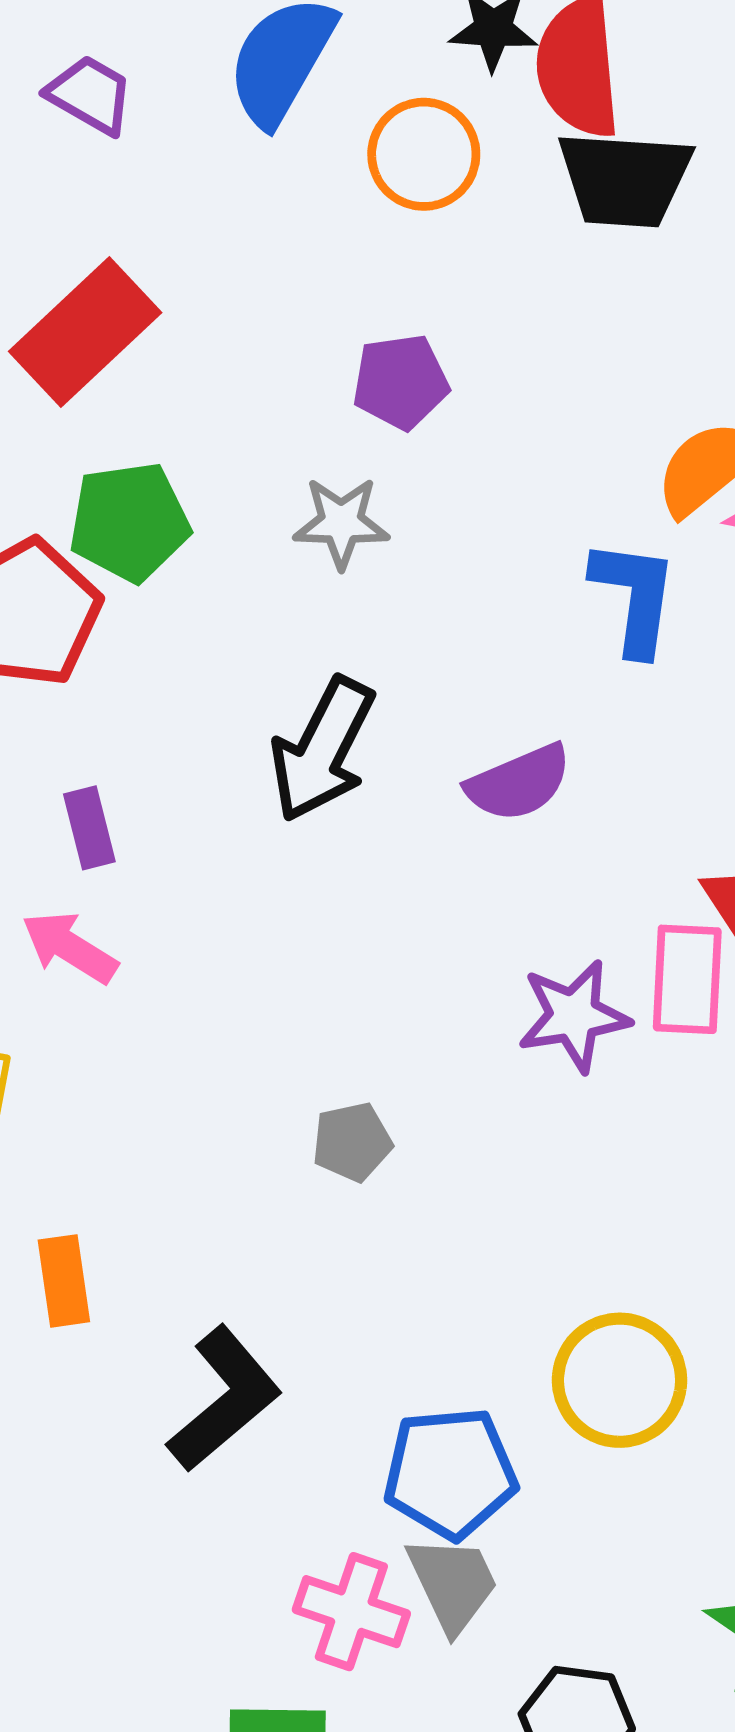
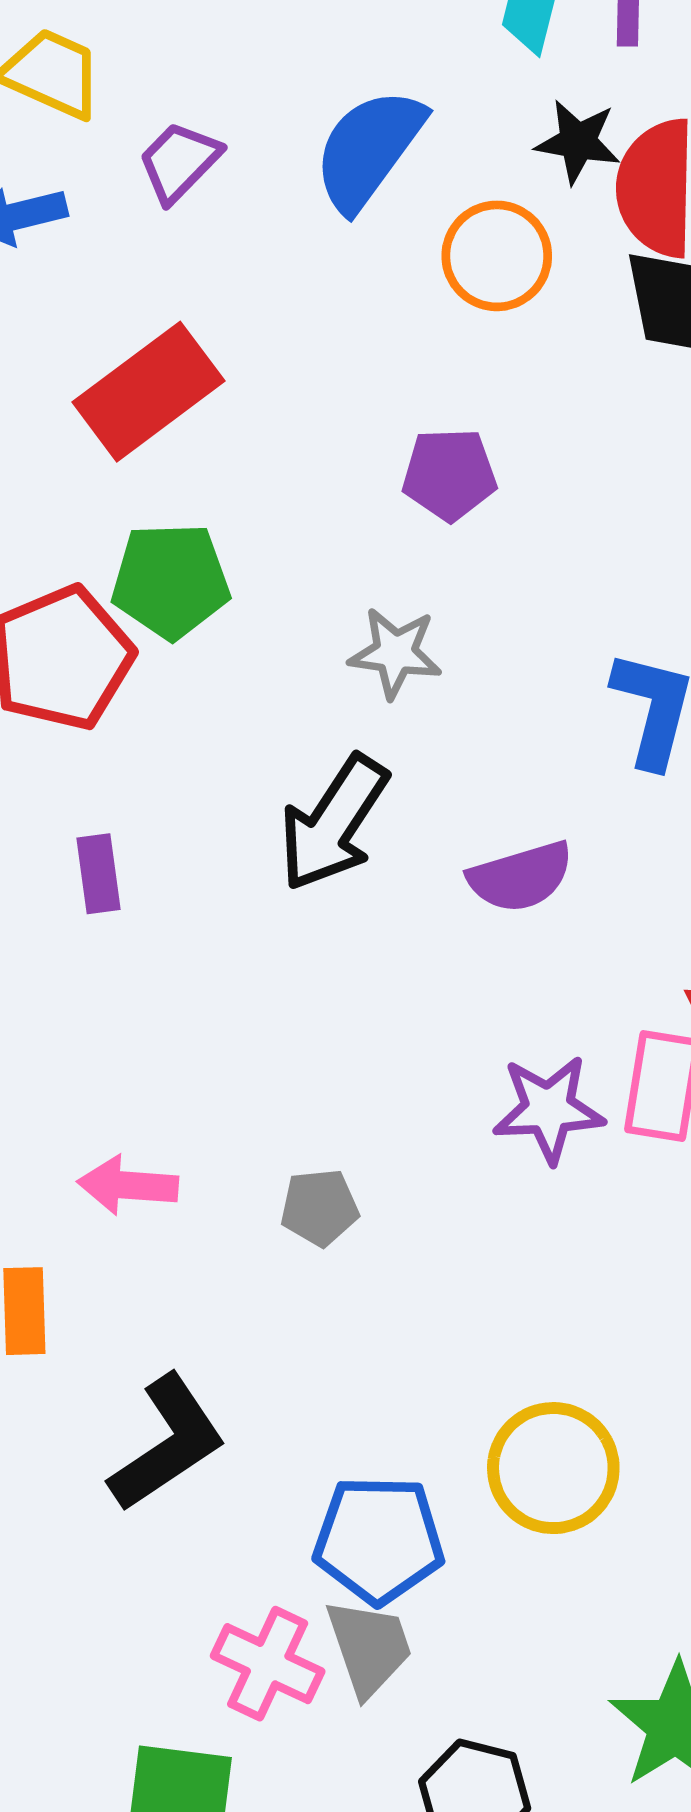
purple trapezoid: (90, 95) -> (179, 162), turned -82
gray star: (341, 523) -> (395, 653), moved
pink arrow: (70, 947) -> (128, 1185), moved, turned -34

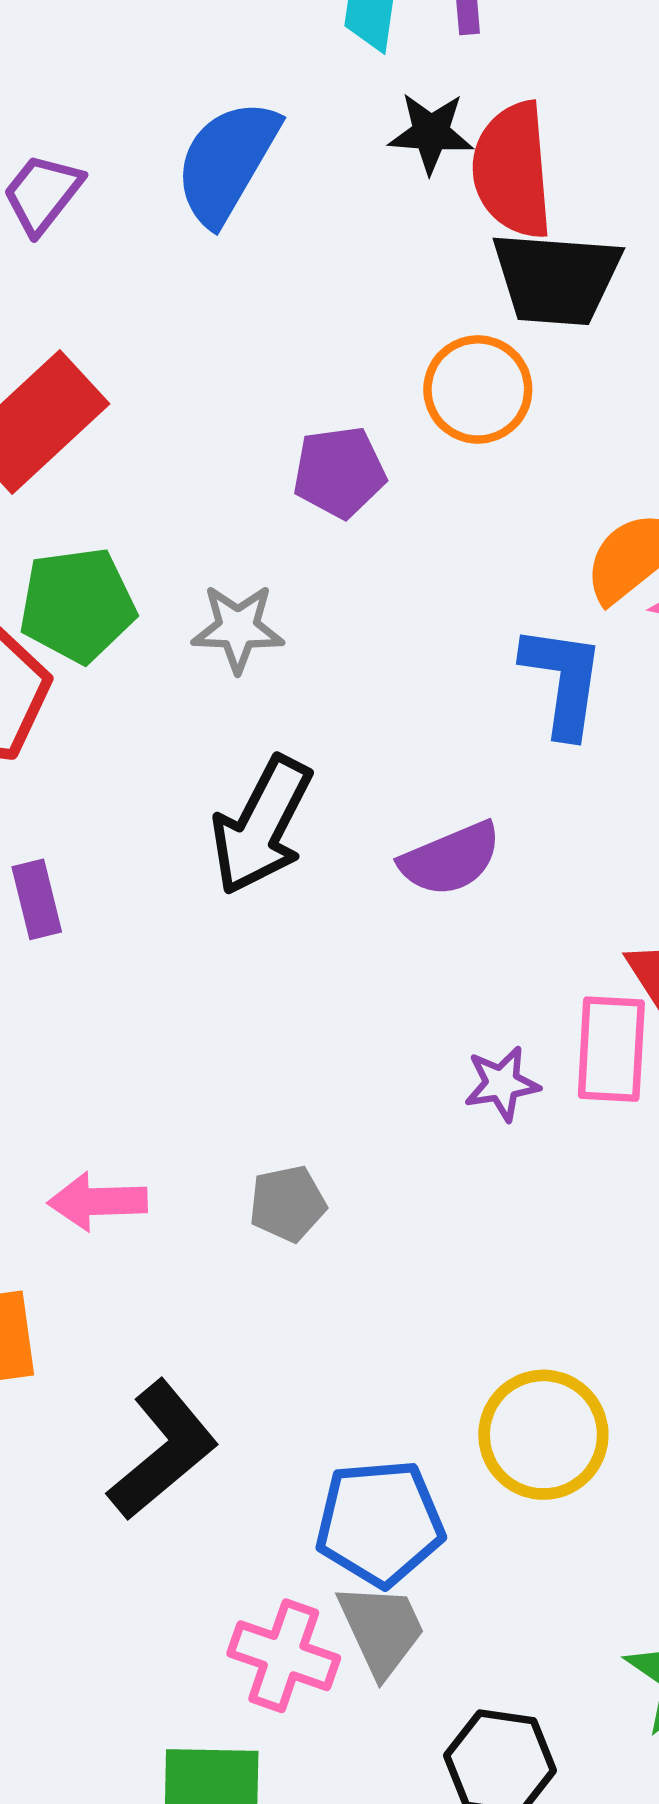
orange circle: (497, 256) -> (478, 389), moved
gray star: (395, 653) -> (238, 628), moved
purple star: (549, 1109) -> (502, 1084), size x0.7

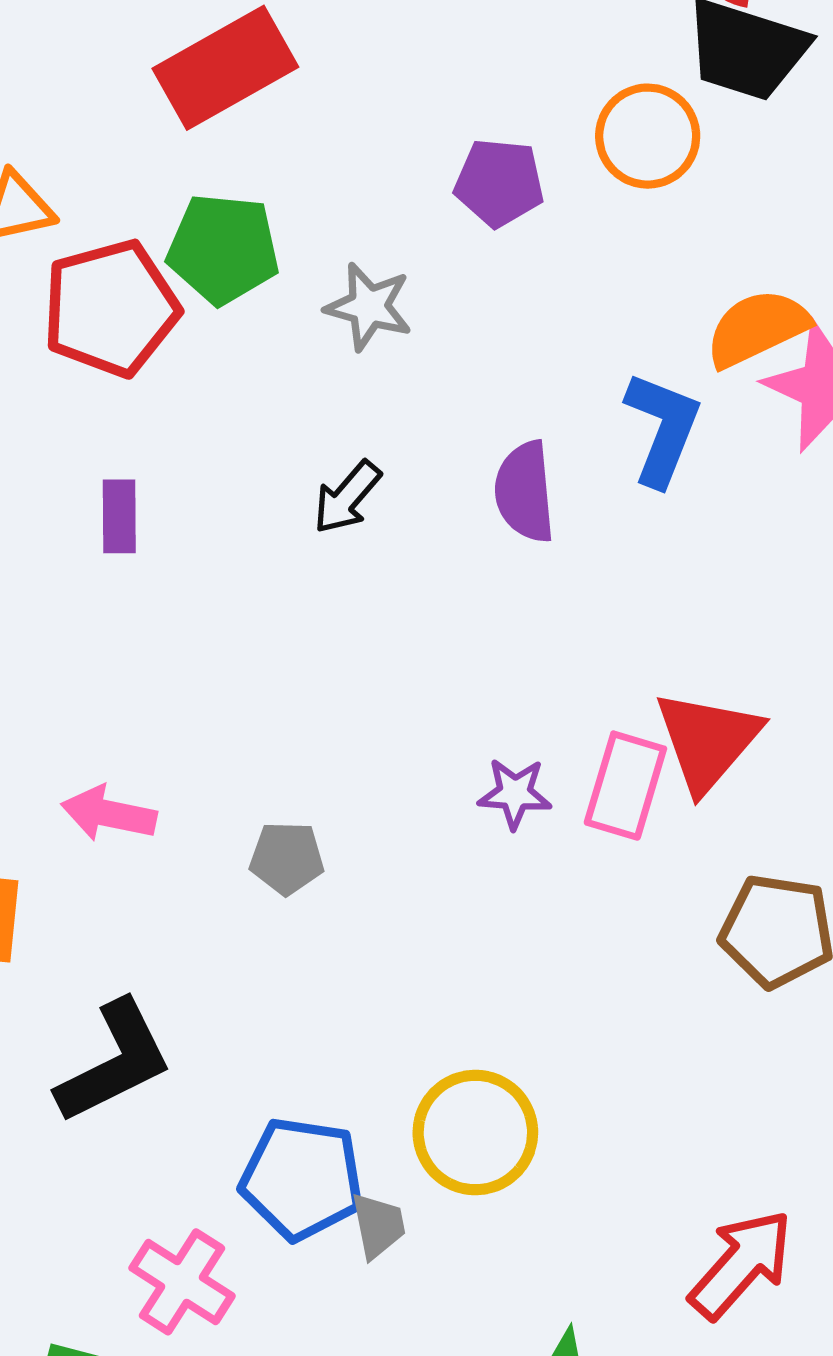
black arrow: (262, 825) -> (347, 497), size x0.6
purple semicircle: (451, 859) -> (525, 492), moved, turned 94
gray trapezoid: (381, 1629) -> (378, 1226), moved, size x0.7

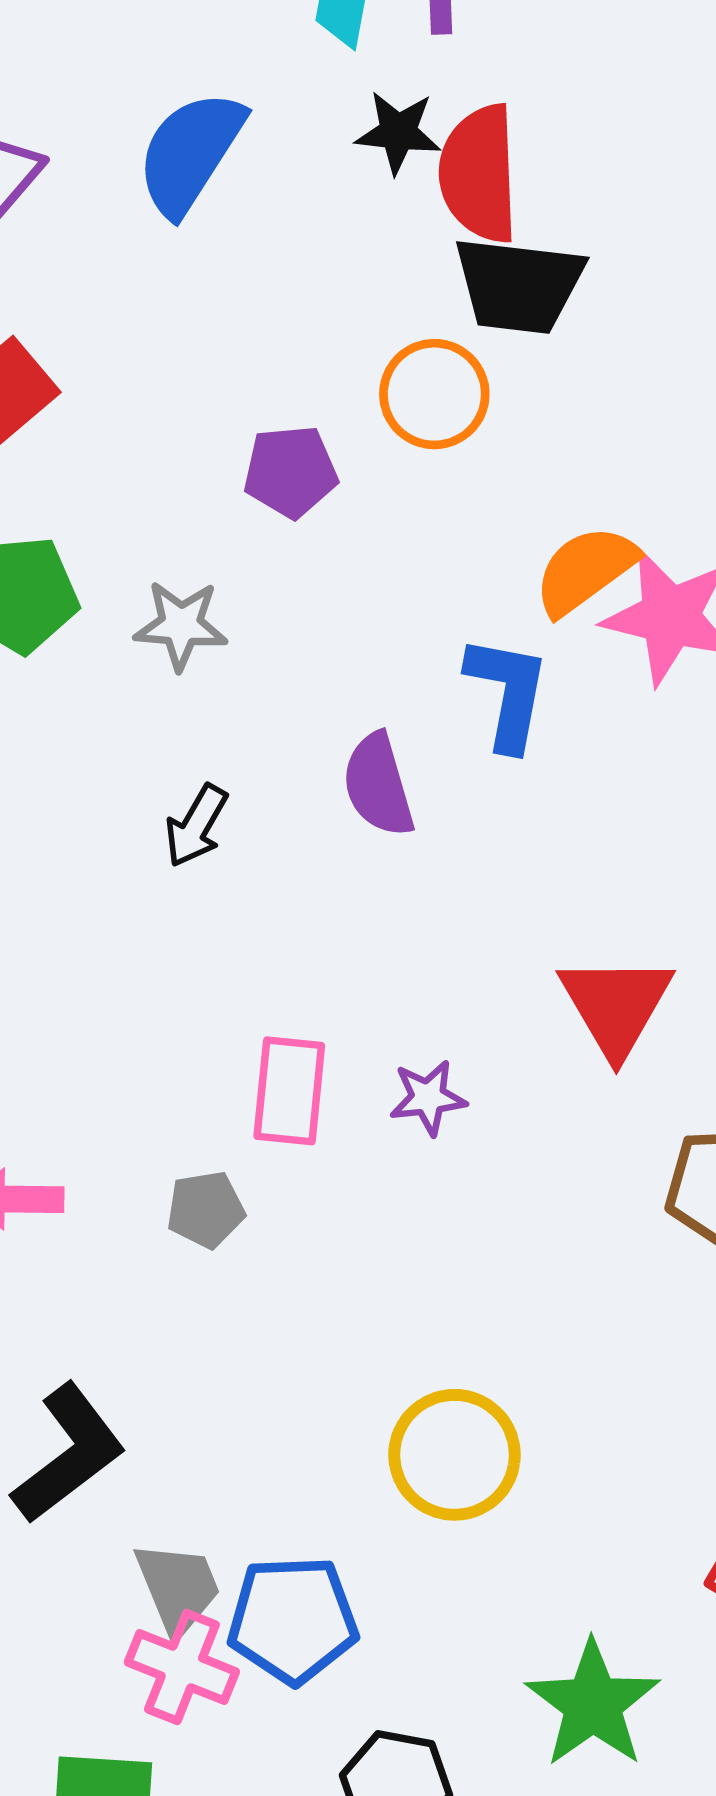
pink rectangle: (625, 786) -> (289, 1091), moved
blue pentagon: (302, 1179) -> (293, 1620), moved
gray trapezoid: (378, 1226) -> (178, 1588), moved, size x1.4

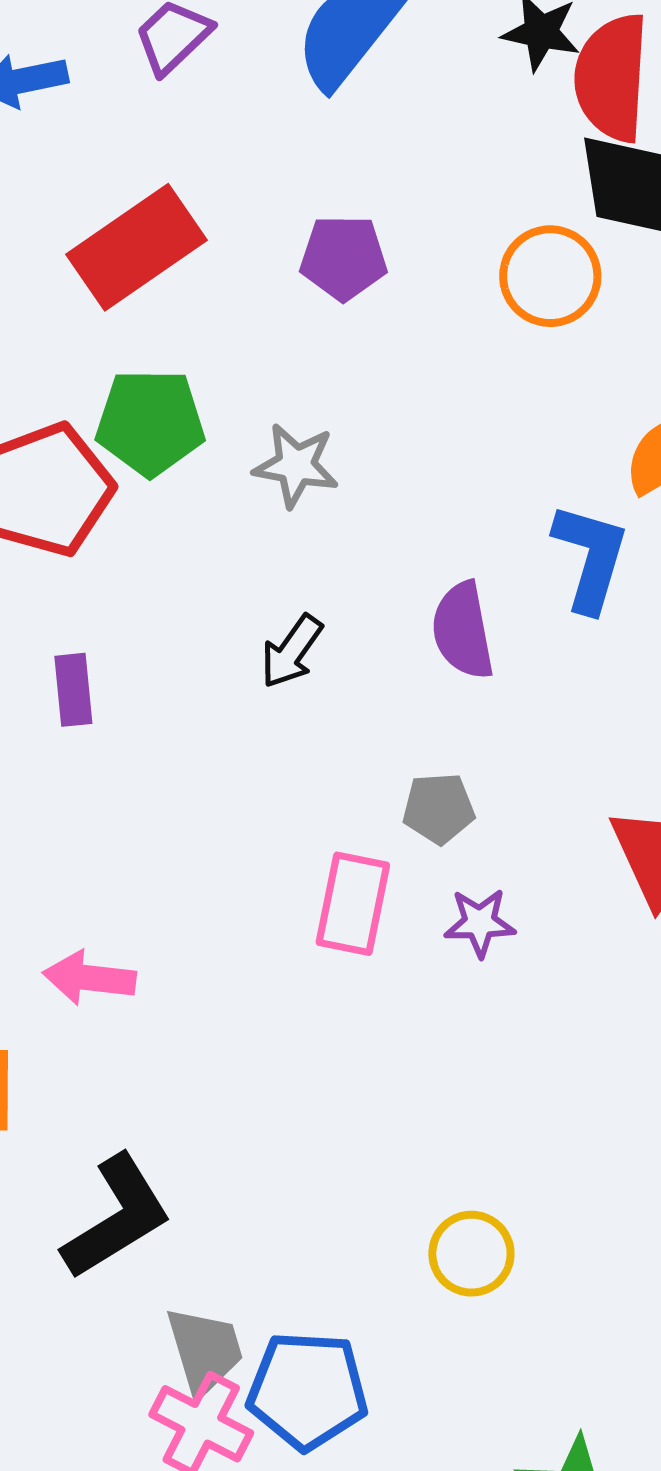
purple pentagon: (290, 472) -> (343, 258), moved
gray pentagon: (206, 1210) -> (439, 808), moved
yellow circle: (454, 1455) -> (471, 1254), size x0.7

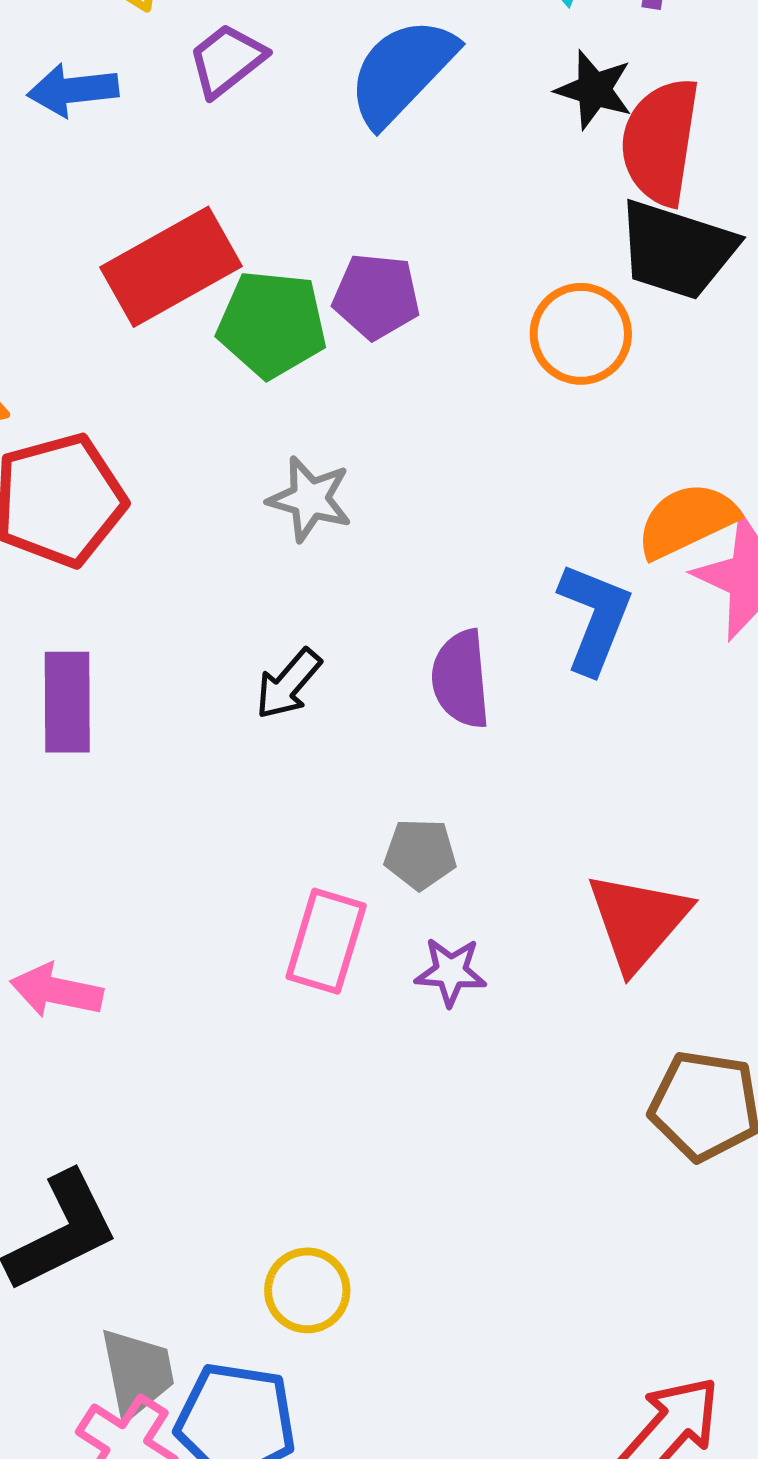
green pentagon: (150, 422) -> (272, 324), moved
purple rectangle: (73, 690) -> (67, 702), size x1.4
yellow circle: (471, 1254) -> (307, 1290), moved

